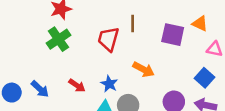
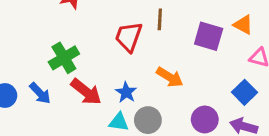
green cross: (59, 39) -> (64, 58), moved
red arrow: (77, 85) -> (86, 92), size x1.5

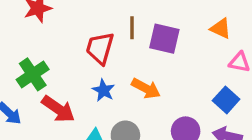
purple square: (209, 36) -> (164, 39), moved
blue star: (126, 92) -> (103, 90), moved

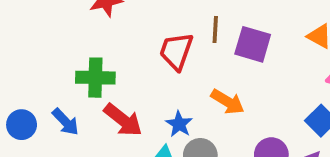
green cross: (33, 74) -> (95, 78), turned 32
blue star: (103, 90) -> (179, 124), moved

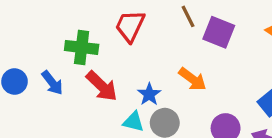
brown line: (215, 29) -> (188, 16), turned -35
red trapezoid: (176, 51) -> (130, 26), moved

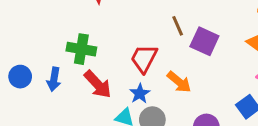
red trapezoid: (130, 26) -> (144, 58), moved
blue arrow: (52, 83) -> (54, 79), turned 45

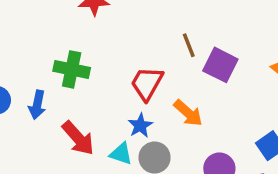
red arrow: (98, 84) -> (78, 138), moved

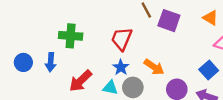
orange arrow: (188, 113) -> (154, 67), moved
red arrow: (78, 138) -> (81, 81), turned 95

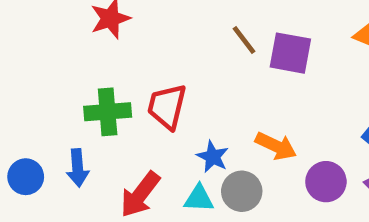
red trapezoid: (122, 39) -> (167, 106), moved

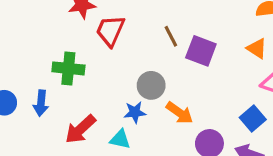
red trapezoid: (167, 106) -> (110, 31), moved
blue star: (213, 157) -> (135, 112), turned 30
gray circle: (242, 191) -> (151, 85), moved

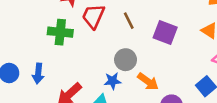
brown line: (171, 36) -> (129, 21), moved
green cross: (68, 68) -> (60, 32), moved

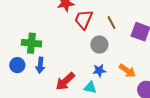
green cross: (60, 32) -> (31, 43), moved
gray circle: (126, 60) -> (99, 45), moved

